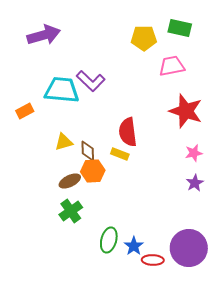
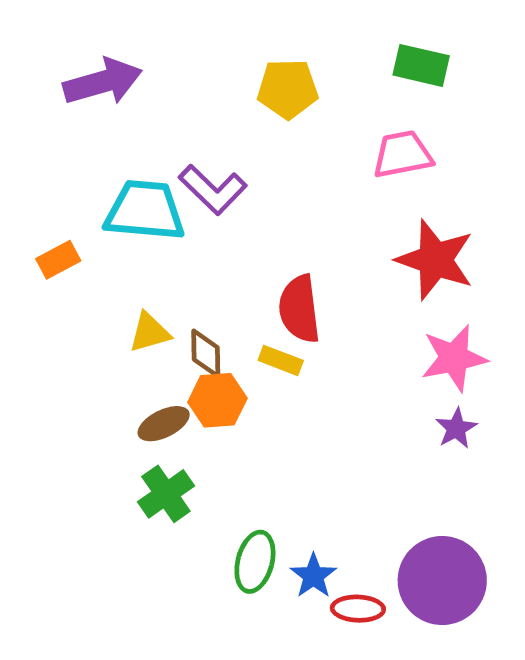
yellow pentagon: (144, 38) -> (288, 89), moved
pink star: (194, 153) -> (454, 358), size x1.6

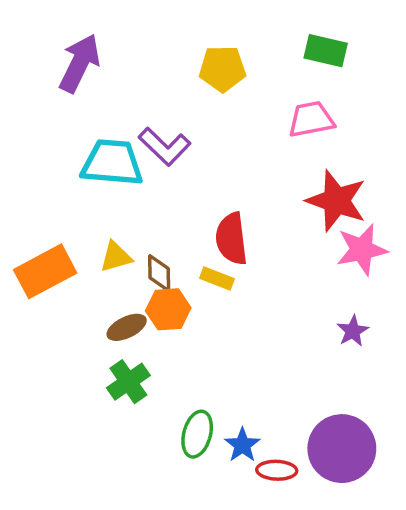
purple arrow: (103, 82) -> (80, 63), turned -48
orange rectangle: (58, 260) -> (45, 271), moved, size x1.8
pink star: (454, 358) -> (362, 250), moved

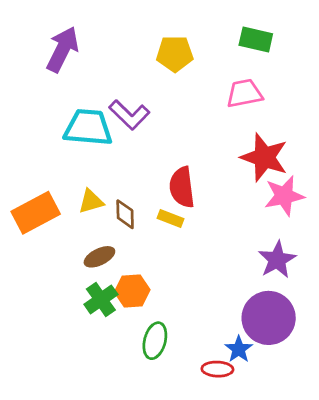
orange hexagon: (168, 309) -> (132, 291), moved
purple star: (353, 331) -> (277, 260), size x1.5
blue star: (242, 445) -> (239, 349), moved
purple circle: (342, 449) -> (269, 318), moved

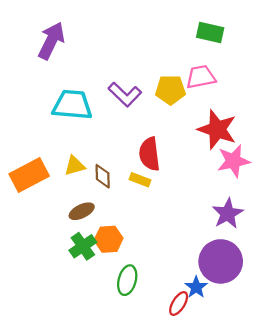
yellow pentagon: (175, 54) -> (170, 90), moved
purple L-shape: (129, 115) -> (125, 94), moved
red ellipse: (217, 369) -> (179, 304), turned -60

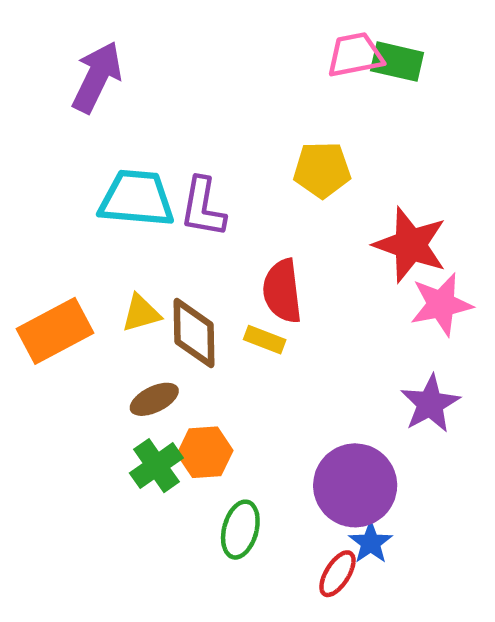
pink trapezoid: (201, 77) -> (355, 55), moved
purple L-shape: (125, 94) -> (203, 207), moved, turned 56
brown diamond: (103, 176) -> (194, 333), size x1.5
purple circle: (221, 261) -> (355, 485), moved

